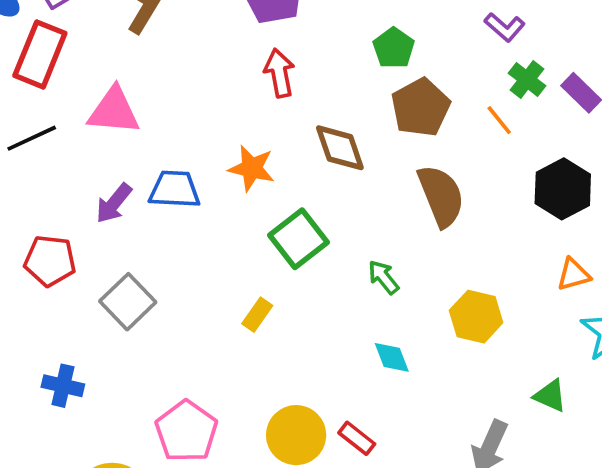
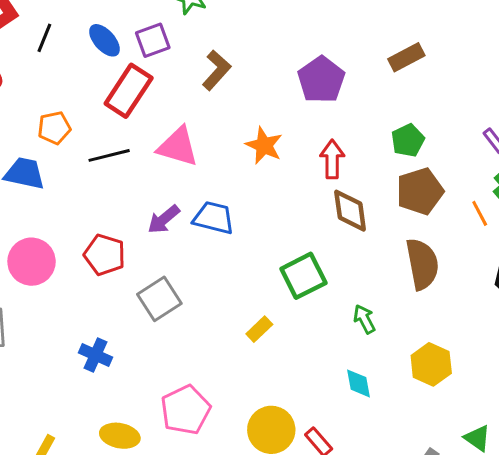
red arrow: (279, 73) -> (332, 159), moved
orange star: (252, 168) -> (264, 145), moved

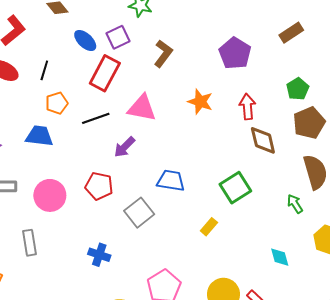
black line: (44, 38) -> (44, 70), moved
blue trapezoid: (214, 218) -> (171, 181), moved
purple arrow: (164, 219) -> (125, 147), moved
green arrow: (364, 319) -> (295, 204), moved

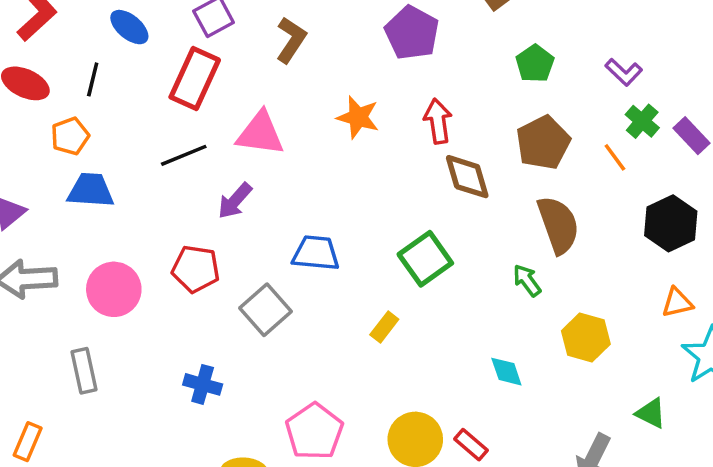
blue ellipse: (85, 40) -> (129, 27), moved
green pentagon: (298, 89) -> (535, 64), moved
orange pentagon: (57, 103) -> (70, 136), moved

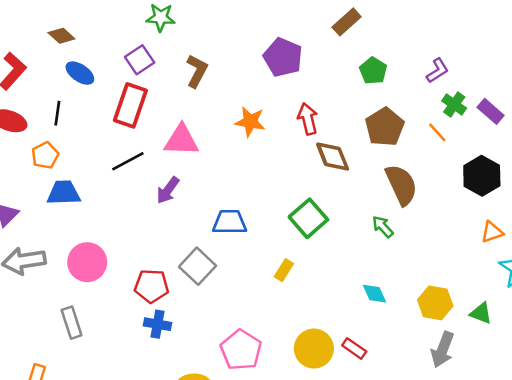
purple L-shape: (624, 72) -> (437, 71), turned -70
red pentagon: (196, 269) -> (151, 286), moved
yellow hexagon: (586, 337) -> (435, 303), moved

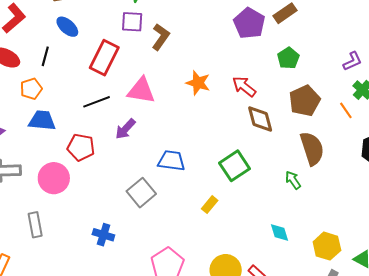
purple pentagon: (283, 57) -> (249, 23), moved
purple square: (140, 60) -> (132, 22), moved, turned 30
green pentagon: (373, 71) -> (288, 58), moved
red arrow: (308, 119) -> (244, 86), turned -45
red pentagon: (151, 286) -> (81, 147), moved

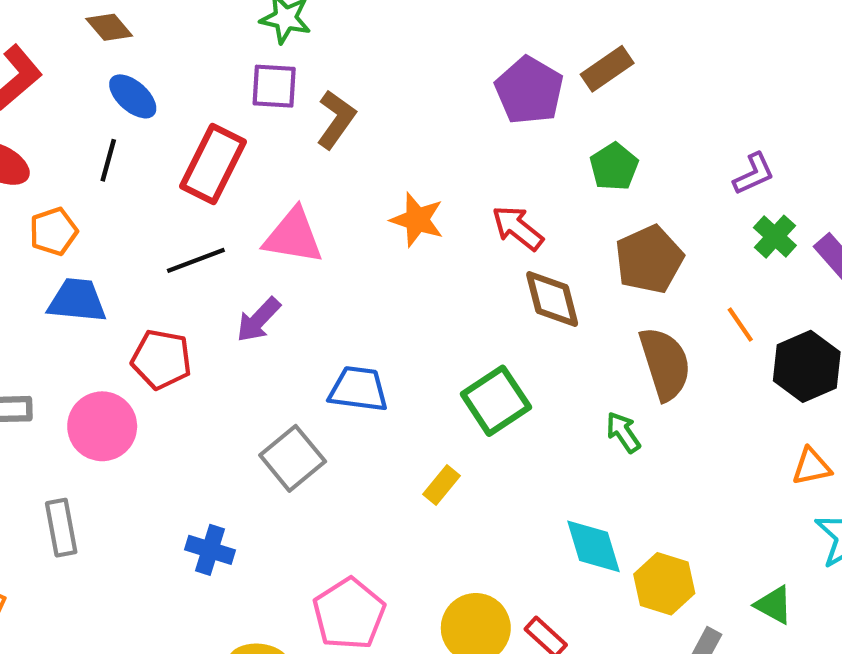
black line: (45, 56) -> (108, 160), moved
orange line: (346, 110) -> (740, 325), moved
cyan diamond: (280, 232) -> (593, 546), size x1.4
yellow hexagon: (327, 246) -> (664, 584), moved

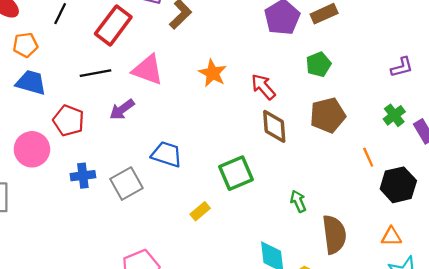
purple L-shape: (754, 174) -> (402, 67), moved
brown semicircle: (665, 364) -> (334, 234), moved
blue cross: (210, 550) -> (83, 176), moved, turned -35

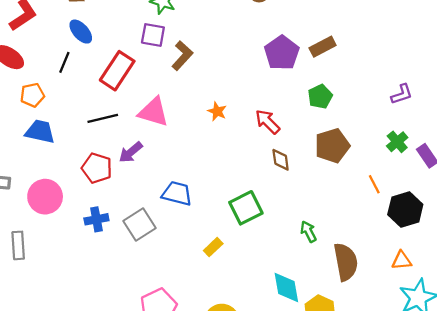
orange star: (213, 73) -> (217, 111), size x0.7
red pentagon: (69, 121) -> (97, 168), moved
brown diamond: (274, 126) -> (281, 160), size x0.7

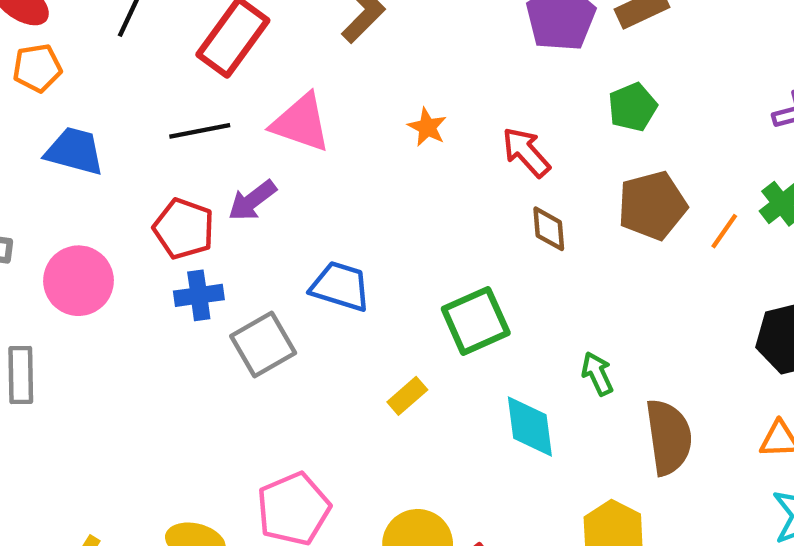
orange pentagon: (32, 95) -> (37, 68), moved
orange line: (374, 184) -> (724, 231), moved, turned 60
blue cross: (96, 219) -> (199, 295), moved
cyan diamond: (286, 287) -> (530, 426), moved

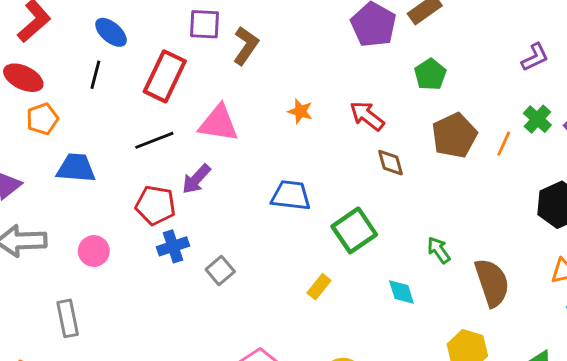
pink circle: (79, 281) -> (94, 251), size x0.7
blue trapezoid: (340, 286) -> (291, 195), moved
gray square: (263, 344) -> (220, 270), size x0.7
cyan diamond: (530, 426) -> (401, 292), size x0.7

